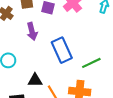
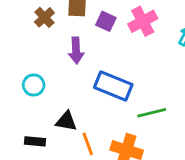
blue rectangle: (62, 50) -> (113, 86), turned -55

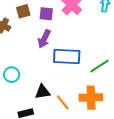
purple arrow: (76, 50) -> (44, 39), moved, turned 48

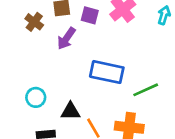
purple arrow: (44, 39) -> (66, 38), moved
cyan circle: (12, 75) -> (36, 97), moved

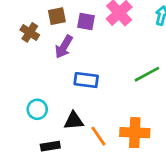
blue rectangle: (107, 72) -> (86, 80), moved, size x0.7
green line: (146, 90) -> (147, 74), moved

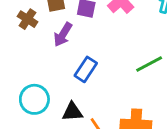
blue rectangle: (86, 80) -> (86, 69), turned -65
cyan circle: (37, 109) -> (34, 99), size x1.4

